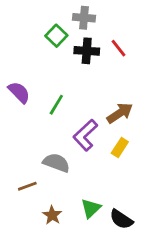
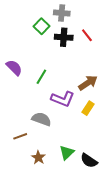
purple L-shape: (85, 135) -> (63, 99), turned -115

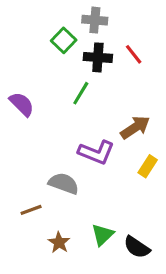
green line: (41, 77) -> (81, 93), moved
yellow rectangle: (88, 108) -> (148, 166), moved

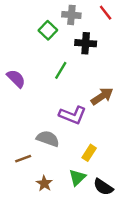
red line: (134, 54) -> (106, 13), moved
black cross: (98, 57) -> (86, 43), moved
yellow rectangle: (148, 166) -> (89, 153), moved

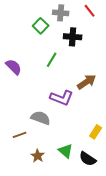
yellow rectangle: (89, 153) -> (96, 132), moved
green triangle: (77, 178) -> (66, 151), turned -35

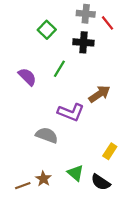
red line: (90, 11) -> (107, 23), moved
gray cross: (61, 13) -> (86, 14), moved
purple semicircle: (14, 67) -> (27, 77), moved
brown line: (20, 135) -> (23, 186), moved

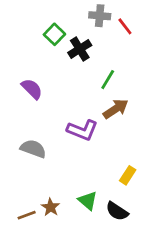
black cross: (83, 42) -> (80, 49), moved, turned -36
green line: (59, 69) -> (108, 80), moved
gray semicircle: (47, 135) -> (33, 149), moved

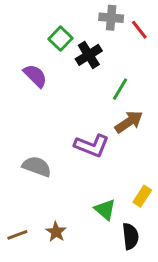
purple semicircle: (32, 89) -> (35, 76), moved
green triangle: (88, 201) -> (105, 210), moved
black semicircle: (117, 211) -> (130, 236), turned -130
brown line: (27, 215) -> (17, 235), moved

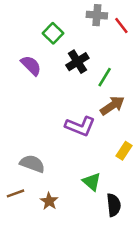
black cross: (89, 55) -> (77, 62), moved
gray semicircle: (37, 166) -> (32, 164), moved
yellow rectangle: (142, 196) -> (124, 151), moved
brown line: (17, 235) -> (15, 193), moved

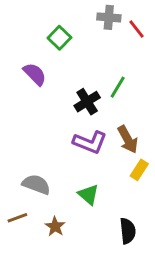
black cross: (77, 62) -> (87, 102), moved
brown arrow: (112, 106) -> (128, 139), moved, turned 95
green triangle: (92, 182) -> (88, 195), moved

